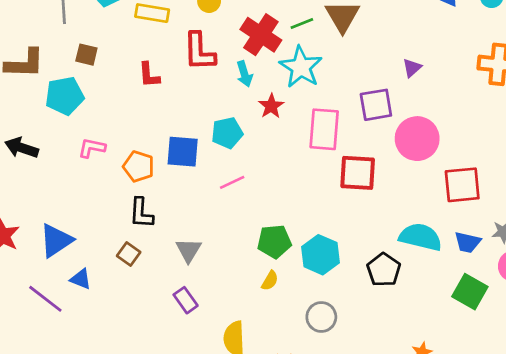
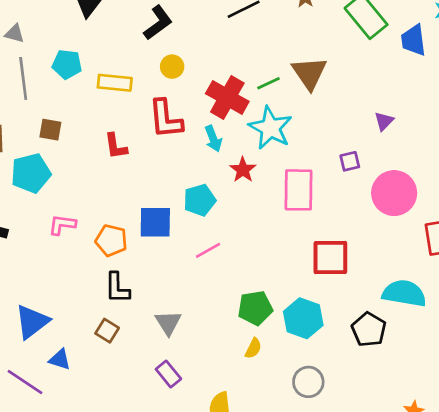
purple square: (376, 105) -> (350, 161), size x0.6
red square: (358, 173) -> (330, 258), moved

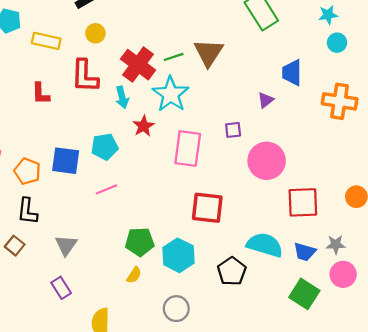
blue trapezoid: (413, 40) -> (292, 73), moved

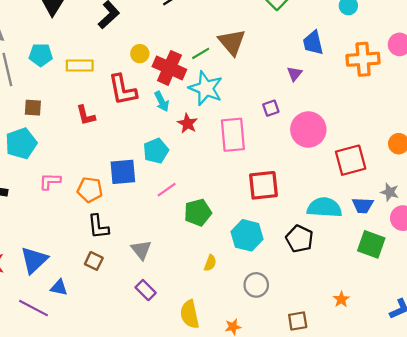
yellow circle: (95, 33) -> (140, 54), moved
green pentagon: (140, 242) -> (198, 212), moved
gray star: (336, 245) -> (390, 192), turned 30

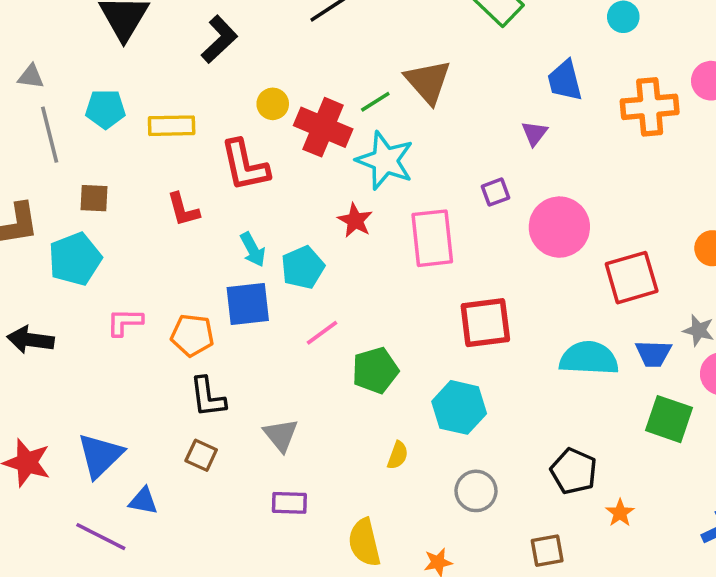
cyan arrow: (162, 101) -> (253, 250), moved
black pentagon: (299, 239) -> (574, 471), moved
purple rectangle: (146, 290) -> (289, 503), turned -42

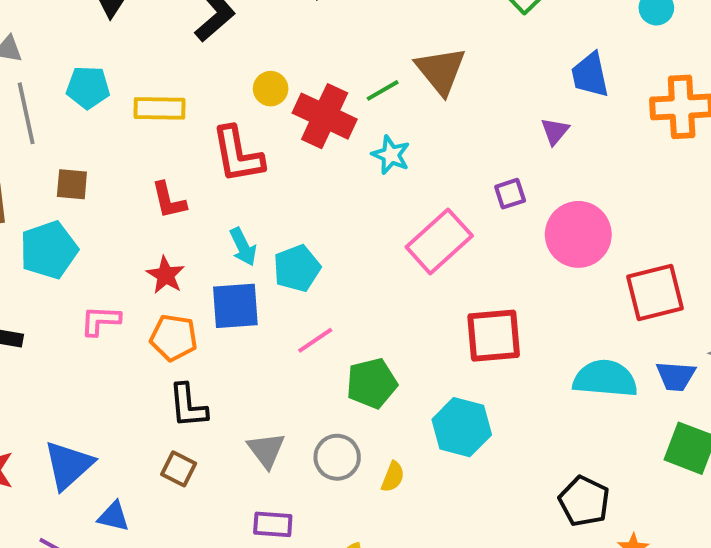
cyan star: (385, 161) -> (391, 155), size x0.6
red star: (355, 220) -> (166, 275), moved
pink rectangle: (432, 238) -> (439, 241), turned 52
gray circle: (476, 491) -> (337, 457), moved

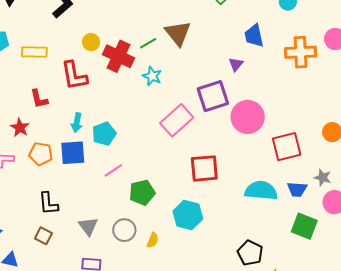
purple square: (510, 194) -> (213, 96), size x2.0
cyan arrow: (243, 247) -> (77, 123), turned 36
red star: (166, 275) -> (20, 128), moved
orange pentagon: (174, 338) -> (41, 154), moved

